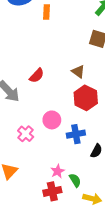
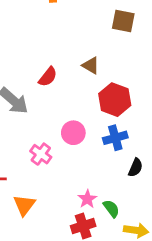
brown triangle: (78, 72) -> (91, 66), moved
blue cross: (76, 134) -> (115, 138), moved

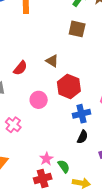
pink circle: (73, 133) -> (39, 100), moved
blue cross: (115, 138) -> (82, 114), moved

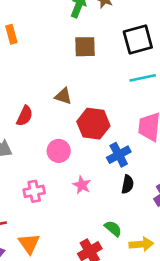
pink cross: (13, 125) -> (34, 191), turned -35
pink star: (46, 159) -> (82, 185), moved

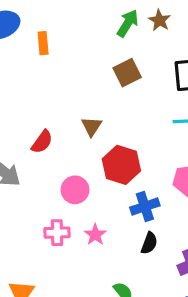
brown square: (85, 47) -> (127, 73), turned -35
brown triangle: (63, 96) -> (92, 126), turned 36
pink cross: (34, 191) -> (57, 233), moved

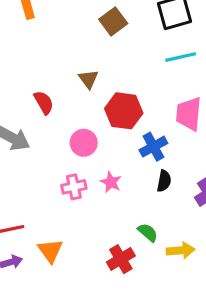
red semicircle: (42, 142) -> (44, 102), turned -55

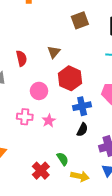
red cross: (121, 259) -> (41, 171), turned -30

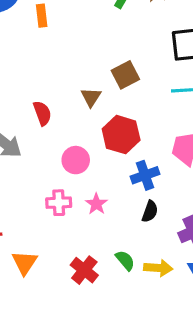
brown square: (80, 20) -> (125, 75), moved
red cross: (41, 171) -> (84, 270), moved
yellow arrow: (80, 176) -> (158, 268), moved

